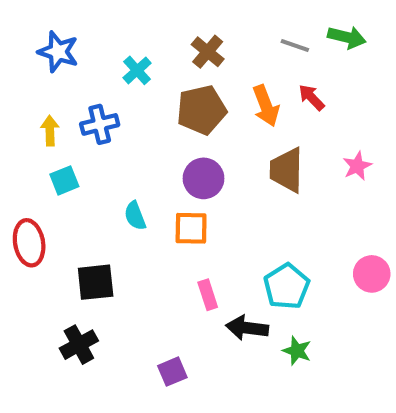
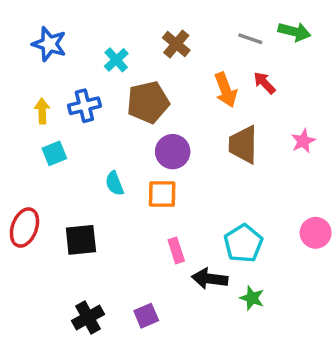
brown pentagon: (201, 110) -> (148, 102), moved
red ellipse: (29, 243) -> (24, 227), moved, turned 30
black cross: (79, 345) -> (88, 317), moved

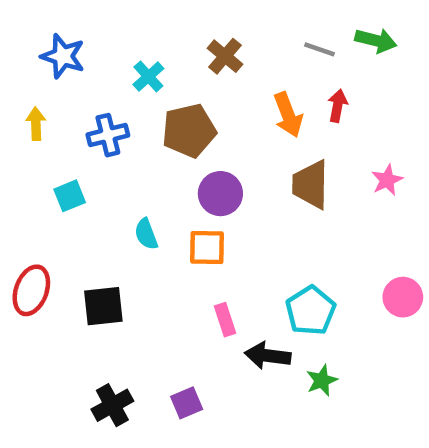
red arrow: (264, 83) -> (338, 106), turned 55
yellow arrow: (42, 111) -> (36, 124), moved
green star: (252, 298) -> (322, 380), turned 30

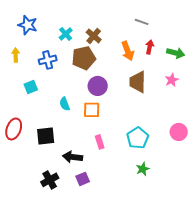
green arrow: (376, 40) -> (176, 53), moved
brown cross: (225, 56) -> (94, 36), moved
black arrow: (268, 356) -> (73, 157), moved

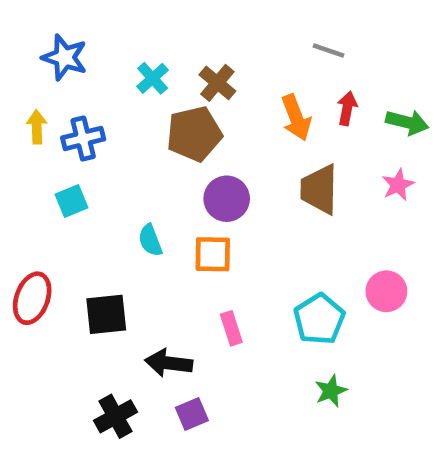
blue cross: (48, 60) -> (83, 138), moved
pink circle: (179, 132) -> (386, 291), moved

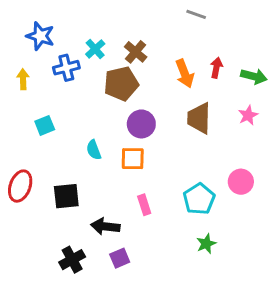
gray line: (329, 50) -> (196, 14), moved
blue cross: (83, 138) -> (66, 68), moved

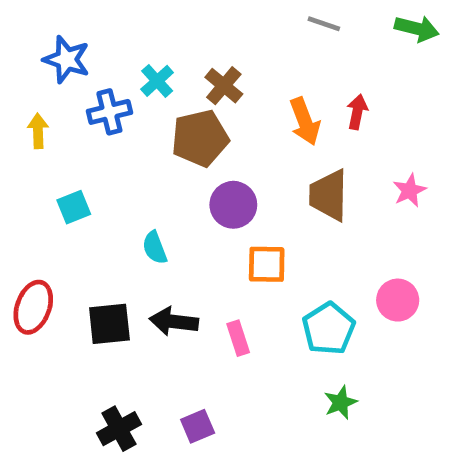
green arrow: (254, 76) -> (417, 29), moved
orange square: (133, 159) -> (267, 264), moved
black arrow: (105, 226) -> (174, 321), moved

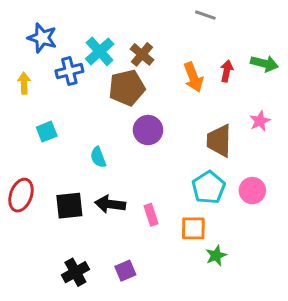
green arrow: (417, 29) -> (264, 64), moved
cyan cross: (157, 81) -> (100, 51), size x1.4
brown trapezoid: (329, 195) -> (219, 141), moved
orange square: (267, 264) -> (193, 228), moved
cyan pentagon: (329, 329) -> (208, 188), moved

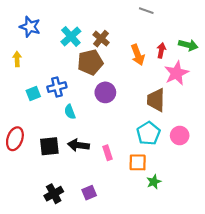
blue cross: (69, 71) -> (57, 87), moved
pink star: (260, 121) -> (176, 73), moved, size x1.6

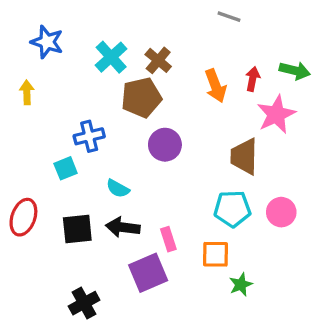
cyan square: (33, 94) -> (66, 168), moved
cyan semicircle: (70, 112) -> (118, 189), moved, turned -40
cyan pentagon: (148, 133) -> (232, 209), turned 30
purple square: (89, 193) -> (148, 273), moved, size x1.6

